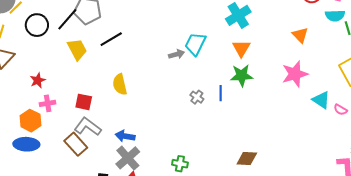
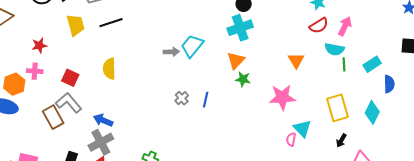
green star: (242, 75) -> (243, 79), moved, size x0.7
red star: (38, 80) -> (39, 45), moved
pink semicircle: (341, 110) -> (291, 139), moved, turned 56

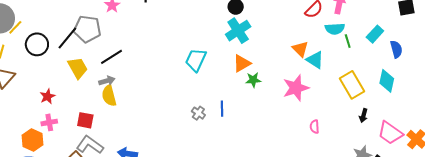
gray arrow: (171, 52) -> (107, 81), moved
orange triangle: (236, 60) -> (242, 63), turned 30
yellow semicircle: (109, 69) -> (109, 96), moved
cyan triangle: (302, 128) -> (315, 60), moved

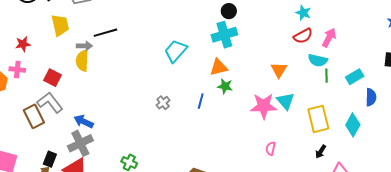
black line: (112, 57) -> (105, 33), moved
cyan triangle: (315, 60) -> (286, 101), moved
blue line: (222, 109) -> (201, 101), moved

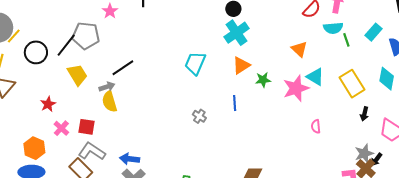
pink cross: (17, 70) -> (61, 128), moved, turned -35
green star: (225, 86) -> (263, 80), moved

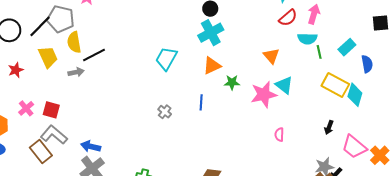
yellow rectangle: (352, 84) -> (335, 85), moved, turned -36
yellow semicircle: (109, 102) -> (74, 42), moved
red star: (48, 104) -> (16, 70), moved

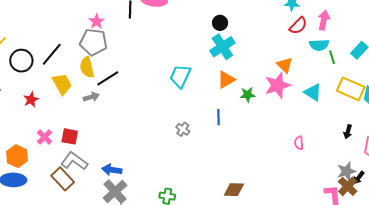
gray pentagon: (61, 19) -> (93, 42), moved
cyan triangle: (284, 85) -> (313, 92), moved
pink star: (264, 94) -> (278, 85), moved

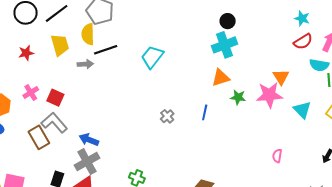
cyan trapezoid: (180, 76) -> (152, 57), moved

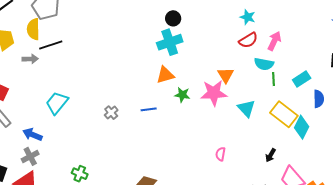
cyan trapezoid: (152, 57) -> (57, 103), moved
blue line: (205, 112) -> (149, 109), turned 70
gray cross: (87, 162) -> (30, 156), size x0.7

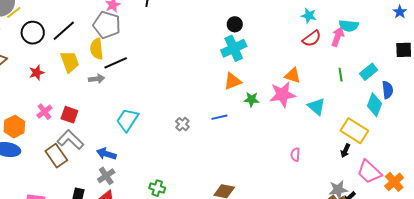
cyan semicircle: (264, 64) -> (349, 26), moved
orange triangle: (226, 75) -> (293, 75), turned -36
yellow rectangle: (284, 114) -> (354, 131), moved
cyan diamond: (302, 127) -> (374, 105), moved

